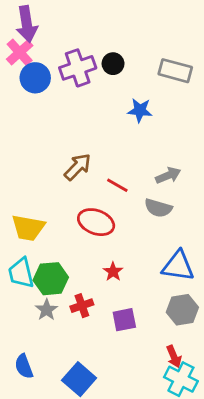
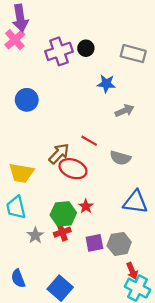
blue circle: (35, 78) -> (27, 100), moved
brown arrow: (78, 167) -> (59, 154), moved
gray arrow: (168, 175) -> (125, 111), moved
green hexagon: (51, 279) -> (63, 214), moved
gray hexagon: (182, 310) -> (119, 244), moved

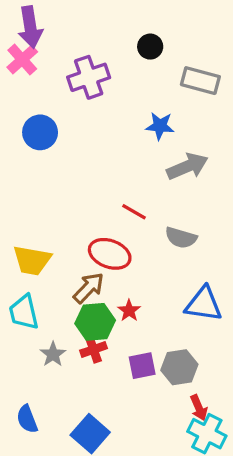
black circle: (86, 48) -> (150, 47), moved
blue circle: (27, 100) -> (40, 132), moved
gray arrow: (125, 111) -> (187, 166), size x1.4
brown arrow: (59, 154) -> (89, 288), moved

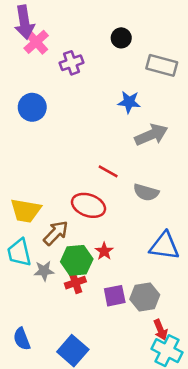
pink cross: (22, 60) -> (36, 42), moved
purple cross: (89, 77) -> (71, 63), size x0.7
brown arrow: (89, 288) -> (56, 233), moved
gray star: (53, 354) -> (44, 271), moved, turned 30

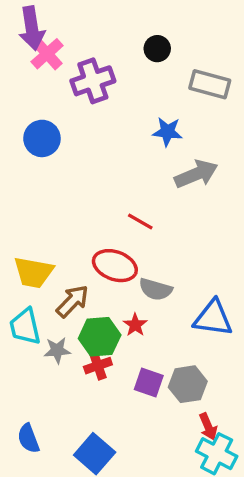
purple cross: (71, 63) -> (93, 81), size x1.4
gray semicircle: (146, 192) -> (156, 289), moved
purple square: (115, 296) -> (149, 383), turned 30

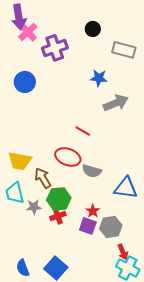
brown arrow: (72, 301) -> (43, 178), turned -75
red star: (135, 325) -> (93, 211), moved
blue semicircle: (28, 438) -> (23, 268), moved

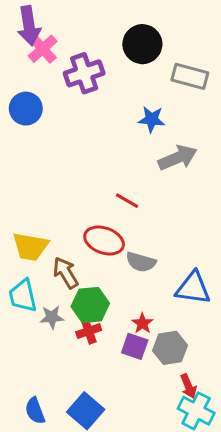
black circle: (93, 29) -> (142, 44), size x1.6
blue circle: (25, 82) -> (26, 109), moved

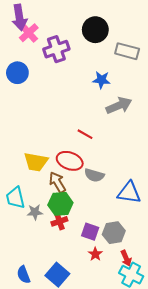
yellow trapezoid: (30, 247) -> (36, 162), moved
brown arrow: (66, 273) -> (57, 182), moved
red star: (142, 323) -> (95, 254), moved

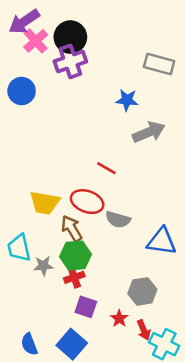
purple arrow: (19, 17) -> (24, 22), turned 65
black circle: (95, 30) -> (70, 37), moved
purple square: (90, 232) -> (86, 307), moved
red arrow: (126, 258) -> (144, 330), moved

